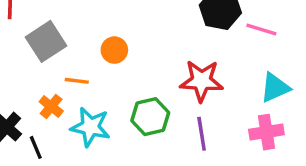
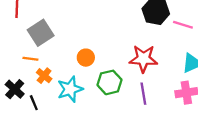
orange circle: (114, 50) -> (86, 58), moved
orange line: (77, 81) -> (30, 59), moved
cyan star: (90, 127) -> (70, 89), turned -30

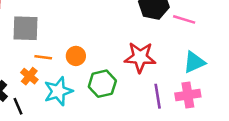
gray square: (41, 33) -> (26, 28), turned 35
orange line: (30, 59) -> (43, 57), moved
purple line: (143, 94) -> (158, 96), moved

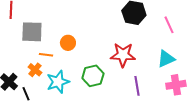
pink line: (184, 19) -> (169, 25), moved, turned 48
orange circle: (76, 56) -> (68, 43), moved
pink cross: (188, 95) -> (176, 85), moved

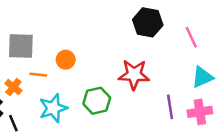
cyan triangle: (166, 59) -> (202, 77), moved
orange cross: (35, 70) -> (13, 87), moved
purple line: (137, 86) -> (170, 107), moved

